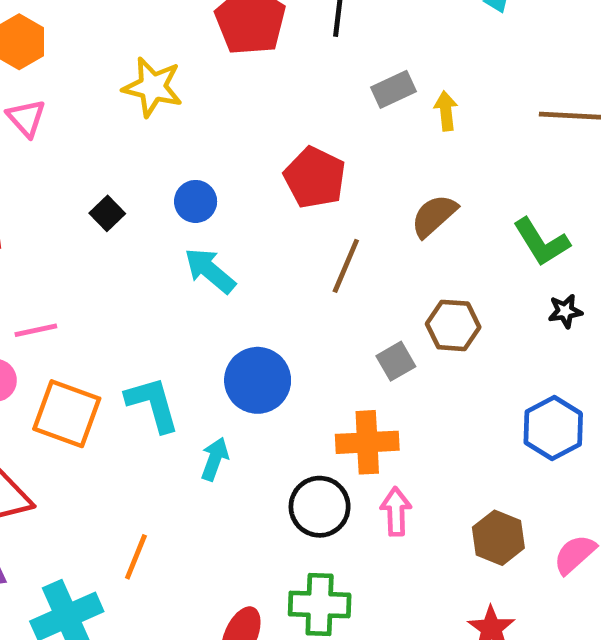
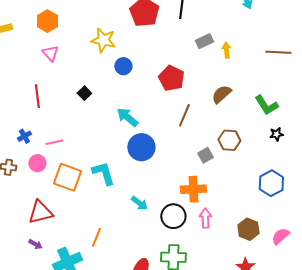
blue circle: (196, 201) -> (123, 66), moved
blue circle: (258, 380) -> (141, 147), moved
cyan arrow: (215, 459) -> (139, 203), moved, turned 108

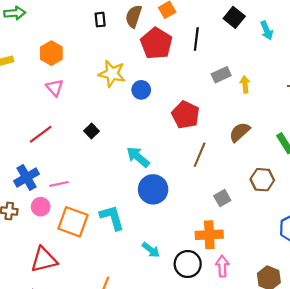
blue circle: (123, 66) -> (141, 90), moved
red line: (37, 96) -> (41, 134), turned 60
blue cross: (24, 136) -> (27, 177), size x1.6
brown hexagon: (229, 140) -> (262, 180), moved

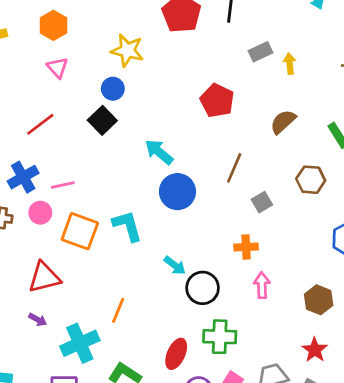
blue circle: (141, 90) -> (113, 89), moved
black square: (91, 131) -> (102, 120), size x1.5
brown line: (200, 155) -> (234, 168), moved
orange cross: (209, 235) -> (246, 247), size x0.7
black circle: (188, 264) -> (203, 288), moved

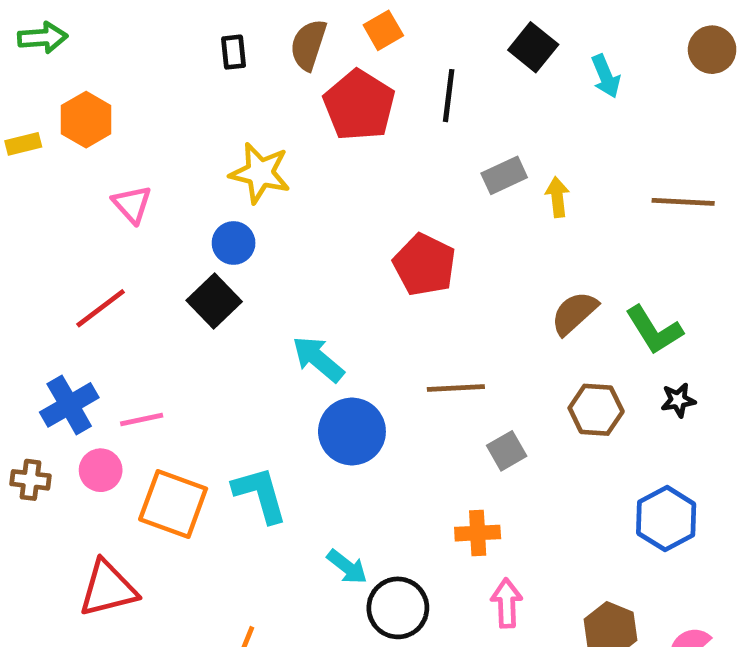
orange hexagon: (53, 25) -> (86, 120), moved
brown semicircle: (283, 122) -> (574, 313), moved
brown line: (234, 168) -> (456, 388), turned 64

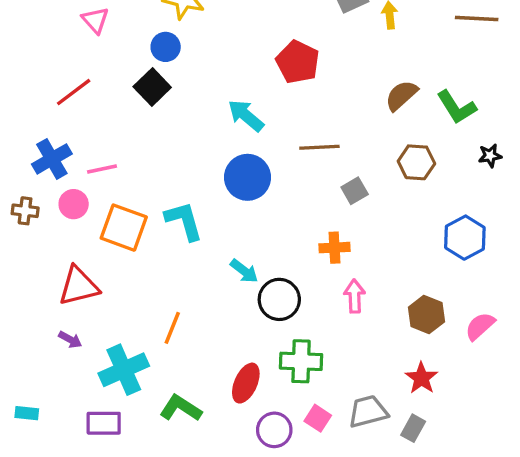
cyan arrow: (318, 359) -> (246, 115), moved
black star: (678, 400) -> (490, 156), moved

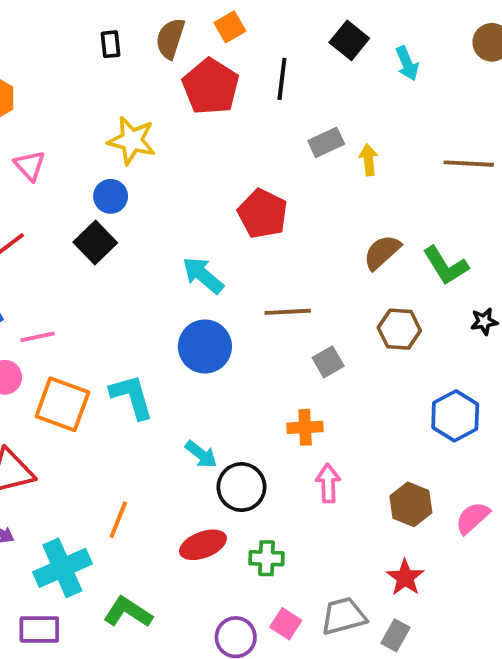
green cross: (301, 361) -> (267, 558), size x0.7
red ellipse: (246, 383) -> (203, 545), moved, turned 45

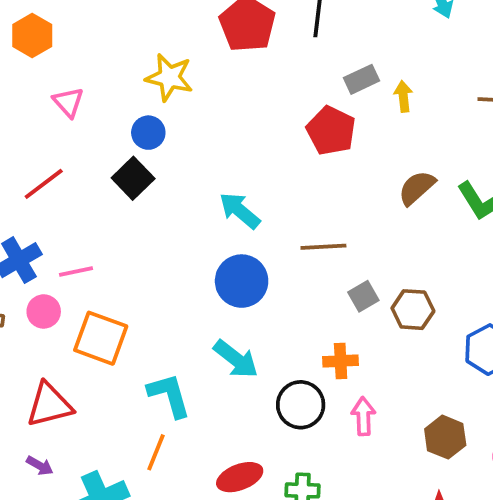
red pentagon: (263, 214) -> (331, 131), moved
brown hexagon: (399, 329) -> (413, 310), moved
cyan L-shape: (132, 397) -> (169, 395), moved
cyan arrow: (201, 454) -> (236, 359), moved, size x1.4
black circle: (241, 487) -> (301, 405), moved

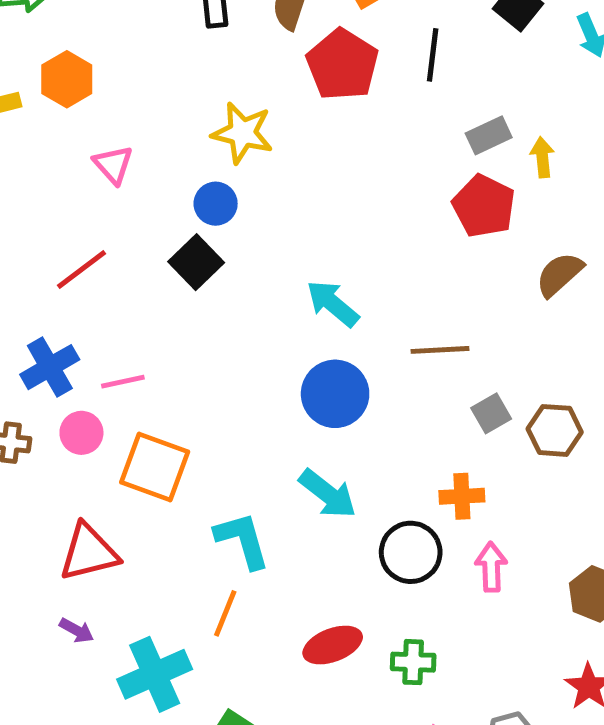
red pentagon: (331, 131) -> (484, 206), moved

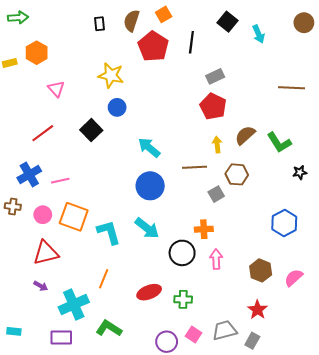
yellow arrow: (542, 157) -> (217, 145), moved
blue circle: (216, 204) -> (117, 107), moved
brown hexagon: (555, 430) -> (237, 174), moved
pink circle: (81, 433) -> (43, 215), moved
cyan L-shape: (242, 540) -> (109, 232), moved

